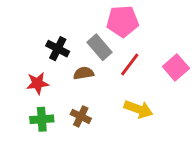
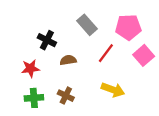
pink pentagon: (123, 21) -> (128, 27), moved
gray rectangle: (99, 47) -> (87, 25), moved

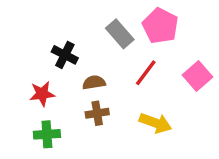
pink pentagon: (128, 27) -> (160, 26), moved, turned 30
brown cross: (66, 96) -> (97, 113), moved, turned -35

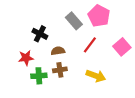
green cross: (47, 134) -> (39, 76), moved

